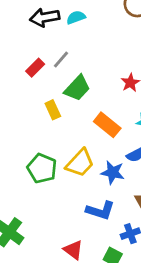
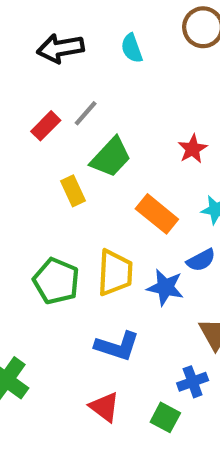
cyan semicircle: (76, 17) -> (132, 48), moved, turned -90
yellow trapezoid: (80, 163) -> (115, 273), turned -40
blue L-shape: (100, 211) -> (117, 346), moved

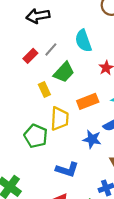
cyan semicircle: (132, 48) -> (83, 41), moved, size x1.5
orange rectangle: (157, 214) -> (88, 101), turned -60
yellow trapezoid: (115, 273) -> (60, 119), moved

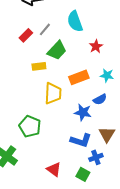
yellow rectangle: (44, 89) -> (39, 66), turned -72
green pentagon: (36, 136) -> (30, 126), moved
blue L-shape: (67, 170) -> (81, 140), moved

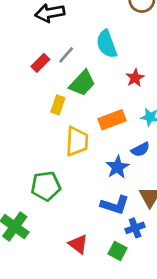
yellow rectangle: (39, 66) -> (58, 105), turned -64
blue star: (83, 112) -> (117, 167), turned 30
green pentagon: (30, 126) -> (46, 186), turned -30

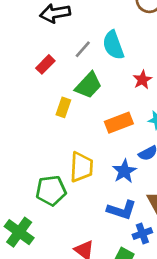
gray line: (66, 55) -> (83, 49), moved
yellow trapezoid: (77, 141) -> (81, 167), moved

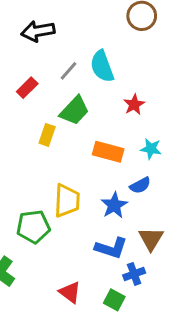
orange rectangle: (119, 123) -> (108, 152), turned 36

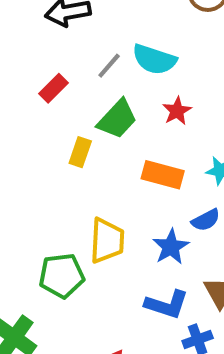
cyan semicircle: (102, 66) -> (154, 59), turned -52
red star: (134, 104) -> (177, 111), moved

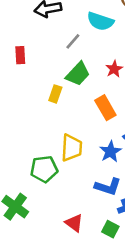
cyan semicircle: (154, 59) -> (100, 21), moved
red rectangle: (53, 88) -> (20, 55), moved, turned -48
orange rectangle: (163, 175) -> (105, 108), turned 45

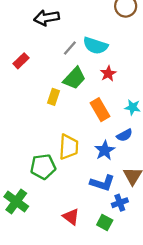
cyan semicircle: (100, 21) -> (95, 46), moved
red rectangle: (20, 55) -> (21, 61), turned 49

